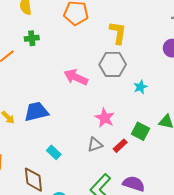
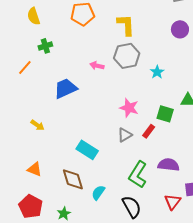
pink arrow: (76, 77) -> (97, 66), moved, size x0.6
blue trapezoid: (36, 112) -> (65, 88), moved
cyan rectangle: (54, 152) -> (87, 150), size x1.5

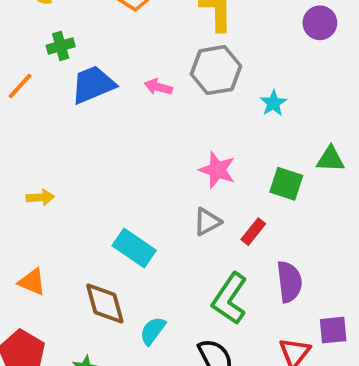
blue trapezoid: (65, 88) -> (93, 85), moved
yellow arrow: (37, 125) -> (40, 197), turned -40
red rectangle: (149, 131) -> (253, 232), moved
purple semicircle: (169, 165) -> (289, 282), turned 75

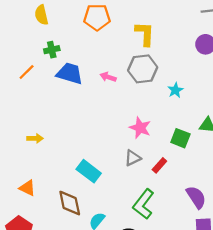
blue trapezoid: (93, 85) -> (70, 73), turned 36
purple semicircle: (289, 282) -> (196, 197), moved, turned -30

